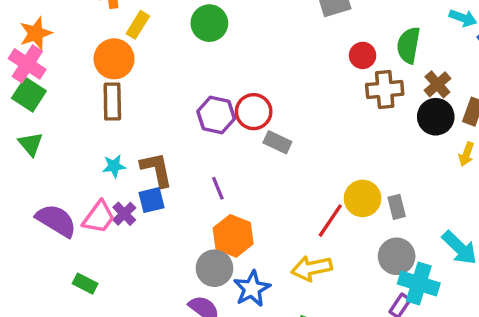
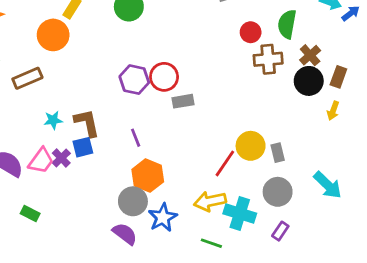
brown rectangle: (112, 101) -> (27, 78), moved, turned 68
gray rectangle: (277, 142) -> (183, 101), turned -35
cyan cross: (419, 284) -> (240, 213), moved

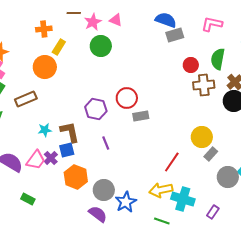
purple hexagon: (134, 80) -> (96, 109), moved
yellow circle: (251, 146) -> (202, 137), moved
gray rectangle: (278, 153) -> (211, 154), turned 56
orange hexagon: (148, 176) -> (76, 177), moved
gray circle: (278, 192) -> (228, 177), moved

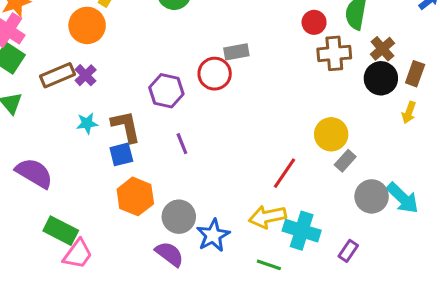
gray rectangle: (141, 116) -> (236, 52), moved
purple cross: (51, 158) -> (86, 75), moved
pink trapezoid: (36, 160) -> (78, 254), moved
green rectangle: (28, 199) -> (61, 231), size x1.5

